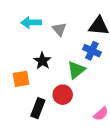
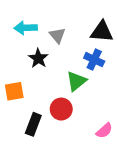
black star: (42, 61) -> (38, 58), moved

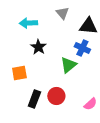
gray triangle: (57, 35) -> (62, 13), moved
red circle: (61, 109) -> (56, 96), moved

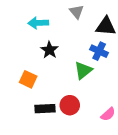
orange square: (19, 73) -> (28, 79), turned 35
black rectangle: (34, 99) -> (45, 109), turned 66

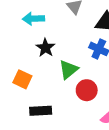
green triangle: (83, 70) -> (68, 70), moved
red circle: (70, 105) -> (87, 90), moved

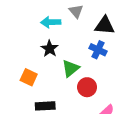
cyan arrow: (33, 19) -> (51, 22), moved

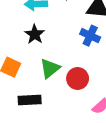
green triangle: (70, 68) -> (50, 68), moved

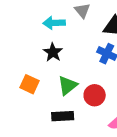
black rectangle: (30, 100) -> (63, 116), moved

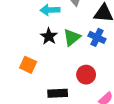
green triangle: (68, 85) -> (72, 37), moved

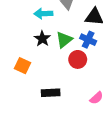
red circle: (86, 75) -> (78, 59), moved

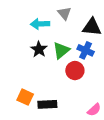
orange square: (23, 66) -> (25, 97), moved

